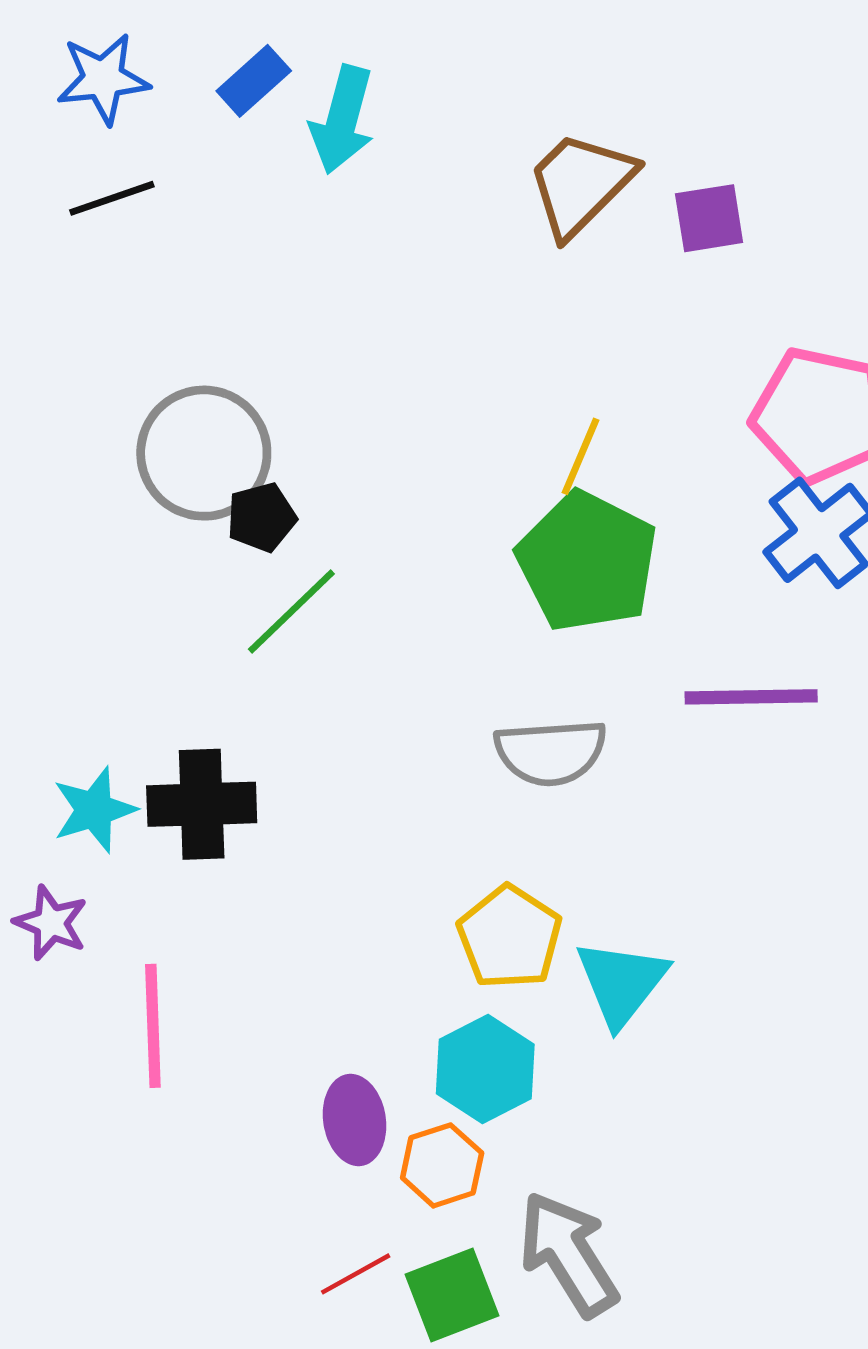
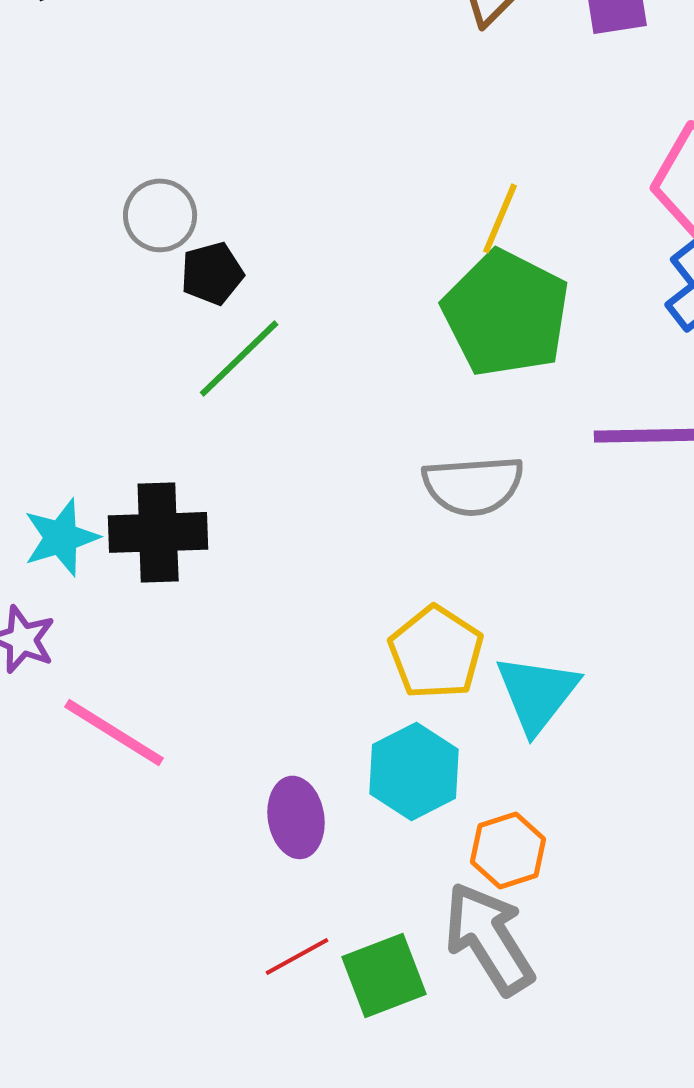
gray circle: (204, 453) -> (160, 215), size x0.6
pink line: (153, 1026) -> (114, 732), turned -56
orange hexagon: (442, 1165) -> (508, 850), moved

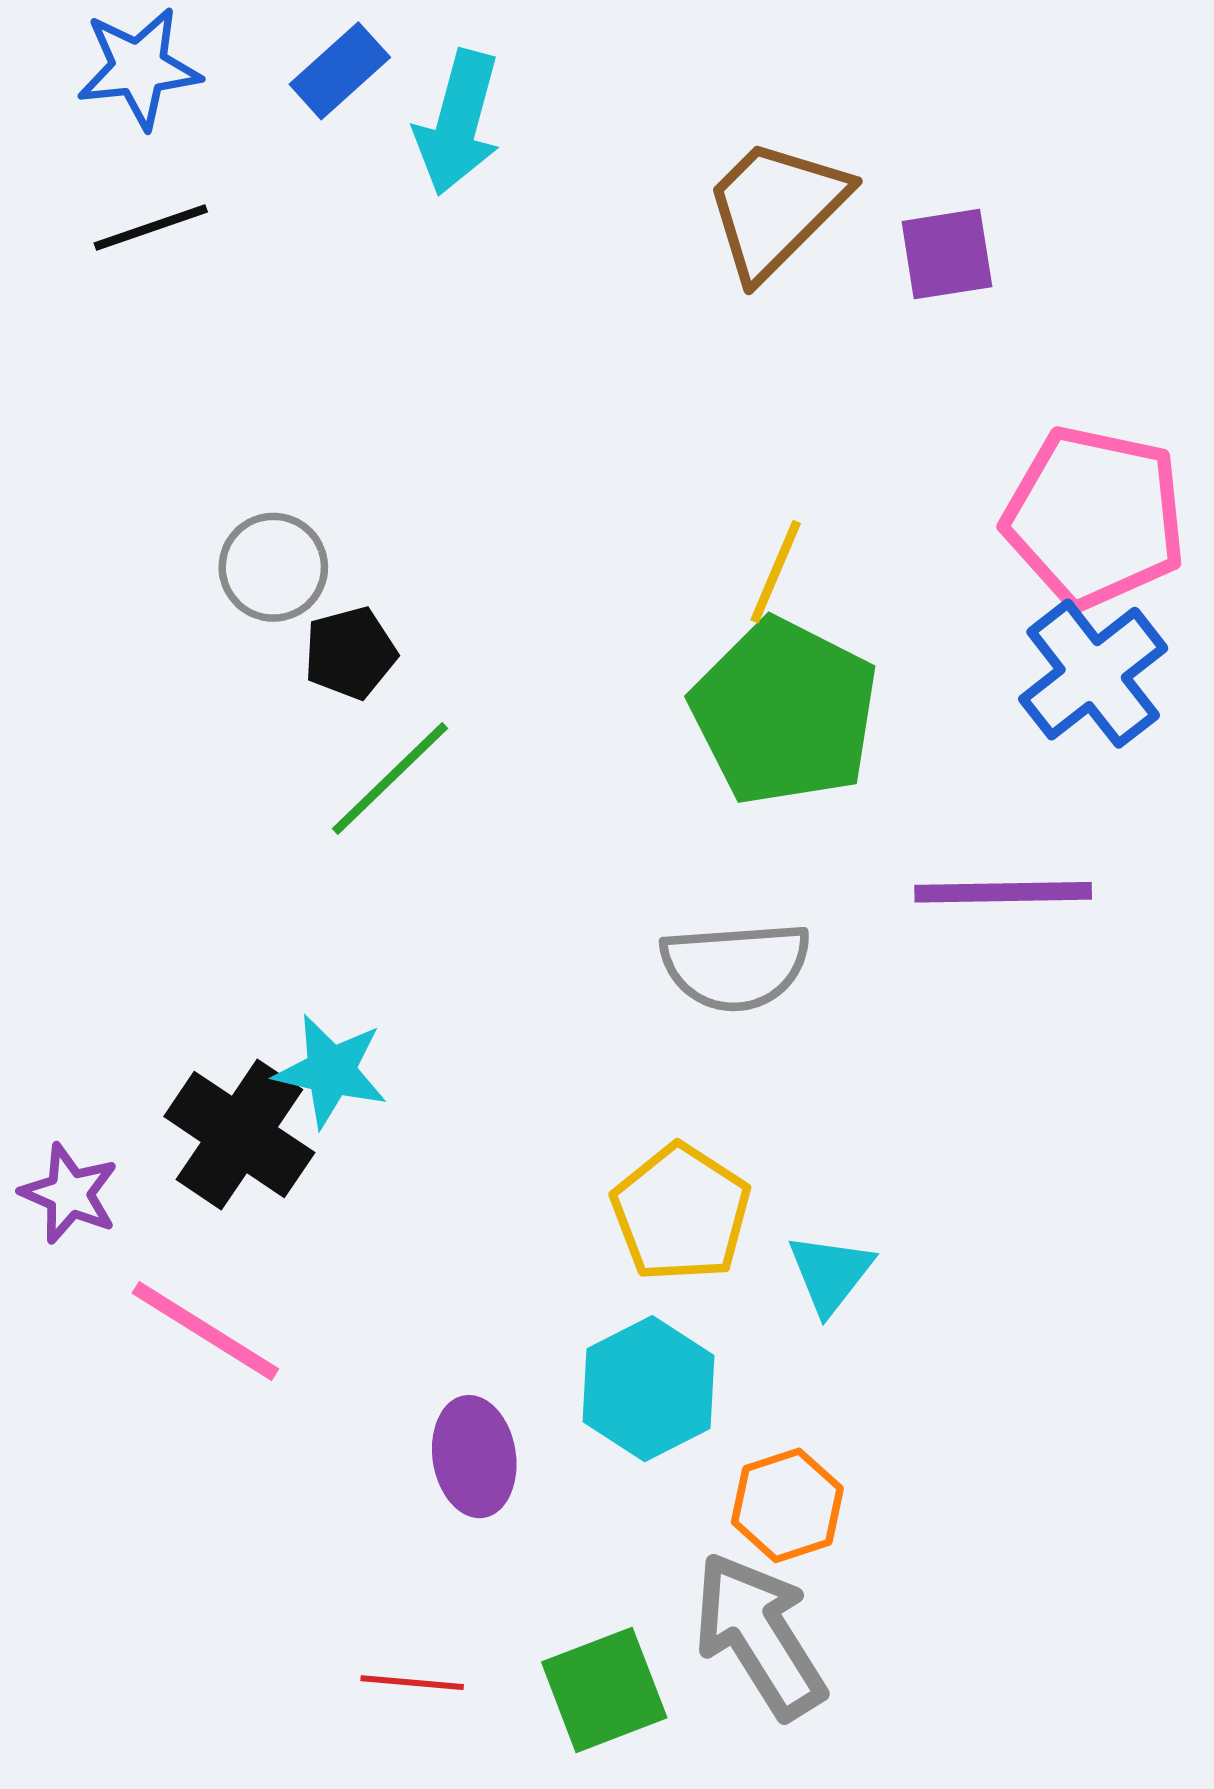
black cross: (158, 532) -> (239, 1135), moved, turned 36
cyan star: (61, 537) -> (331, 1071), moved, turned 30
cyan triangle: (537, 693) -> (830, 1273), size x0.7
red line: (297, 956) -> (412, 1683), moved, turned 34

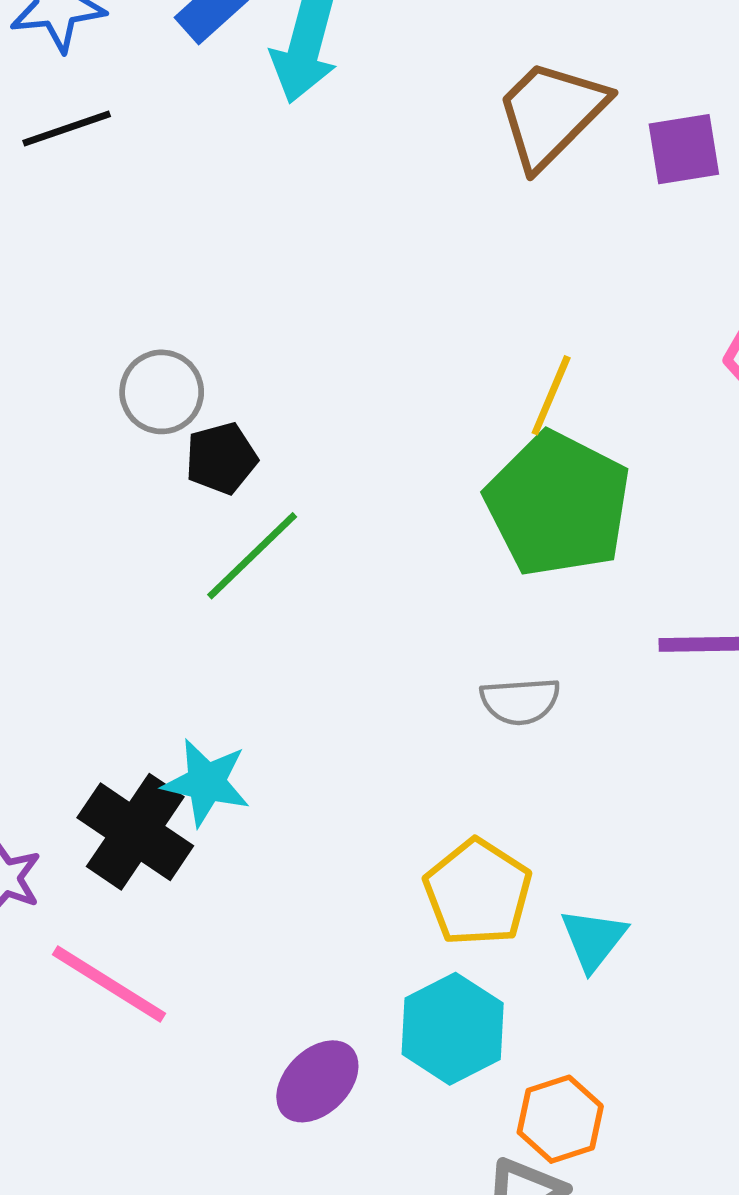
gray semicircle: (736, 966) -> (520, 701), size x0.7
purple ellipse: (474, 1457) -> (317, 1081), turned 54

